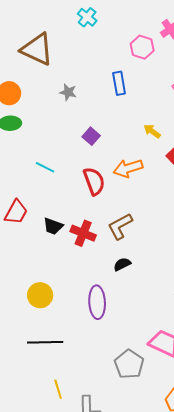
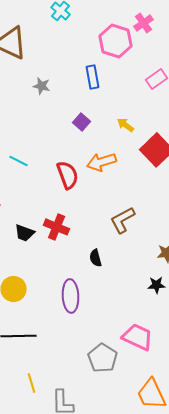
pink hexagon: (142, 47) -> (116, 41), size x1.4
purple square: (91, 136) -> (82, 122), moved
black trapezoid: (53, 226) -> (25, 233), moved
brown L-shape: (120, 226) -> (123, 220), moved
black semicircle: (122, 264) -> (96, 258), turned -78

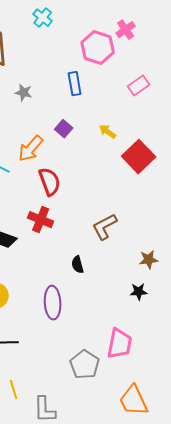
orange arrow: (102, 162) -> (31, 149), moved, turned -32
red cross: (57, 227) -> (41, 220), moved
pink trapezoid: (138, 337) -> (120, 344), turned 76

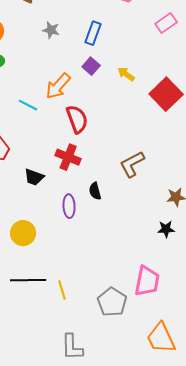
blue rectangle: (75, 84) -> (93, 33), moved, turned 30
yellow arrow: (108, 132) -> (126, 74), moved
black semicircle: (78, 265) -> (95, 191), moved
purple ellipse: (53, 303) -> (69, 206), moved, size x0.7
yellow line: (14, 390) -> (62, 290), moved

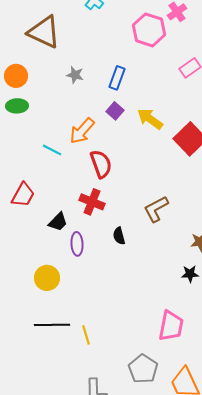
yellow arrow: (126, 74) -> (150, 119), size x1.5
black trapezoid: (34, 177) -> (58, 222), turned -65
purple ellipse: (69, 206) -> (77, 244), moved
gray pentagon: (112, 302) -> (143, 369), moved

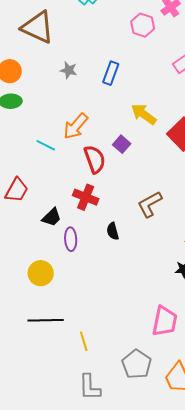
pink hexagon: (149, 30) -> (143, 25), size x0.7
purple square: (115, 111) -> (122, 144), moved
yellow line: (86, 335) -> (84, 341), moved

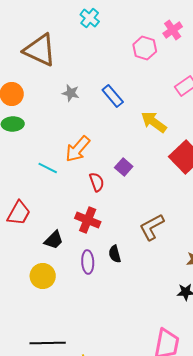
blue rectangle: (111, 73) -> (113, 96), turned -60
yellow arrow: (144, 114) -> (154, 122), moved
red semicircle: (95, 159) -> (97, 182), size x0.7
purple ellipse: (71, 239) -> (88, 262), moved
yellow circle: (41, 273) -> (43, 276), moved

